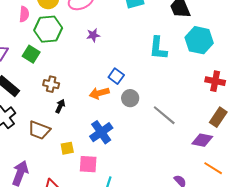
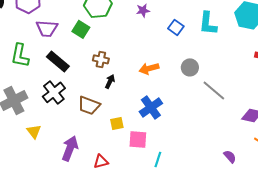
blue square: (116, 76) -> (176, 27), moved
gray circle: (130, 98) -> (190, 67), moved

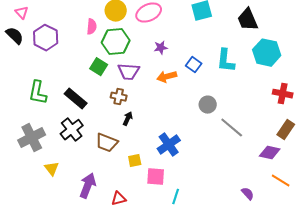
purple trapezoid: (47, 28) -> (129, 72), moved
orange arrow: (149, 68) -> (167, 77), moved

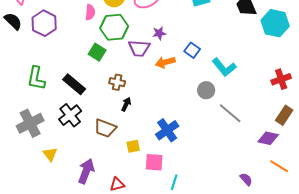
cyan hexagon: (267, 53) -> (275, 23), moved
cyan L-shape: (226, 61) -> (224, 67), moved, turned -45
purple trapezoid: (129, 72) -> (139, 48), moved
red cross: (283, 94) -> (281, 79), turned -30

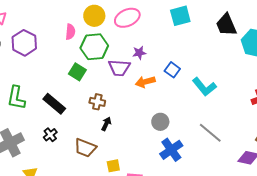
gray circle: (206, 90) -> (160, 122), moved
black cross: (70, 115) -> (50, 135), size x0.6
blue cross: (167, 130) -> (171, 150), moved

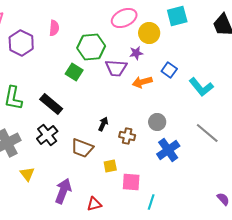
yellow circle: (94, 16) -> (149, 33), moved
pink semicircle: (70, 32) -> (54, 28), moved
brown cross: (97, 102) -> (127, 136), moved
black cross: (50, 135) -> (47, 135), size x1.5

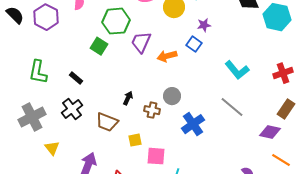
purple star: (136, 53) -> (204, 25), moved
purple trapezoid: (116, 68) -> (141, 42), turned 110
cyan L-shape: (201, 87) -> (237, 70), moved
black rectangle: (51, 104) -> (76, 78), size x0.6
gray circle: (157, 122) -> (172, 96), moved

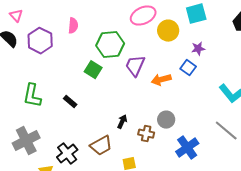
black cross: (72, 109) -> (67, 154), moved
brown trapezoid: (107, 122) -> (101, 146), turned -50

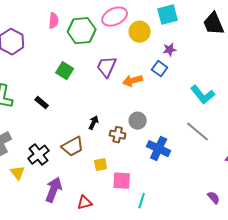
pink semicircle: (73, 26) -> (54, 21), moved
green hexagon: (110, 45) -> (82, 31), moved
blue cross: (187, 148) -> (159, 149), turned -30

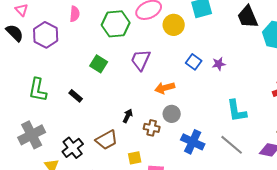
pink semicircle: (54, 21) -> (75, 14), moved
purple star: (170, 50) -> (219, 64), moved
orange arrow: (133, 81) -> (165, 88), moved
cyan L-shape: (203, 95) -> (237, 111), moved, turned 30
gray line: (198, 132) -> (232, 145), moved

